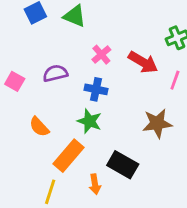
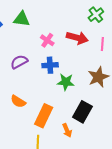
green star: (89, 121) -> (66, 82), moved
black rectangle: (123, 165) -> (82, 112), turned -75

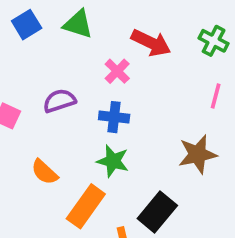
green cross: (96, 15) -> (214, 41), turned -35
red arrow: (77, 38) -> (151, 43), moved
green star: (66, 82) -> (113, 161), moved

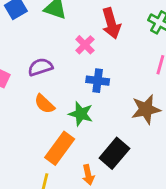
red arrow: (151, 43) -> (111, 23), turned 48
blue cross: (114, 117) -> (98, 81), moved
orange semicircle: (45, 172) -> (44, 104), moved

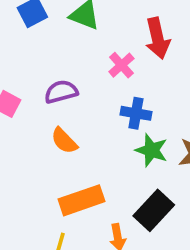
green star: (81, 114) -> (152, 150), moved
orange rectangle: (60, 148) -> (82, 200), turned 32

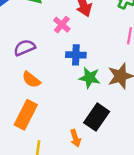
orange rectangle: (82, 200) -> (26, 115), moved, turned -36

